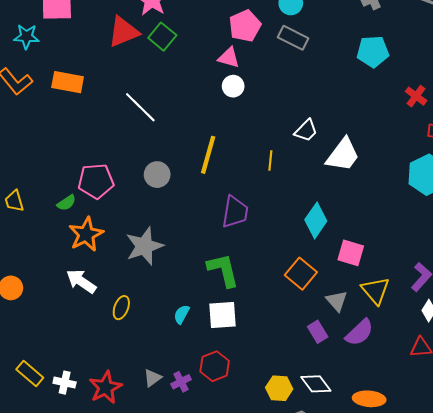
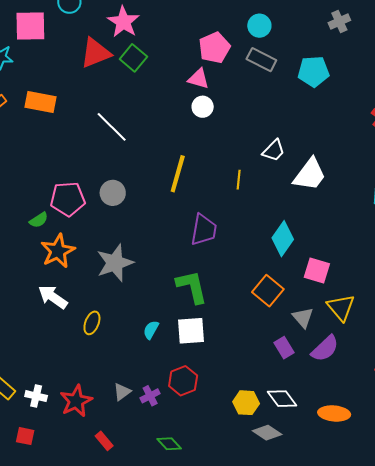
cyan pentagon: (373, 51) -> (313, 72), moved
gray circle: (157, 175) -> (113, 193), moved

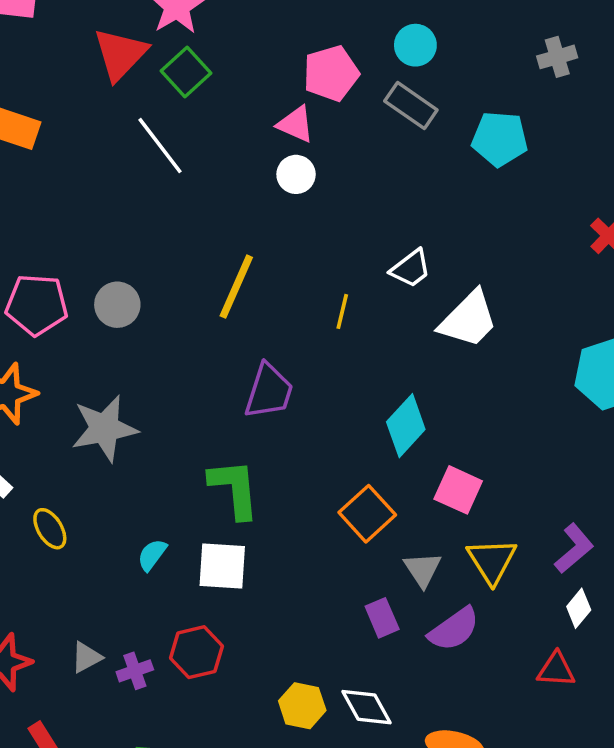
red triangle: (95, 53) -> (120, 54), turned -32
white line: (112, 127) -> (160, 146), moved
yellow ellipse: (92, 323) -> (50, 529), turned -60

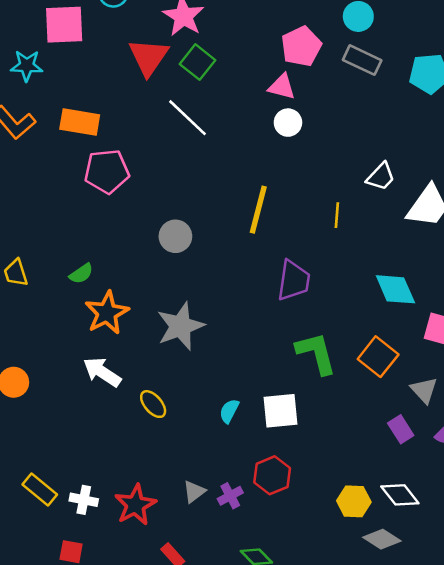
pink pentagon: (37, 305) -> (107, 171), moved
cyan diamond: (406, 426) -> (395, 289), turned -57
green L-shape: (234, 489) -> (316, 353), moved

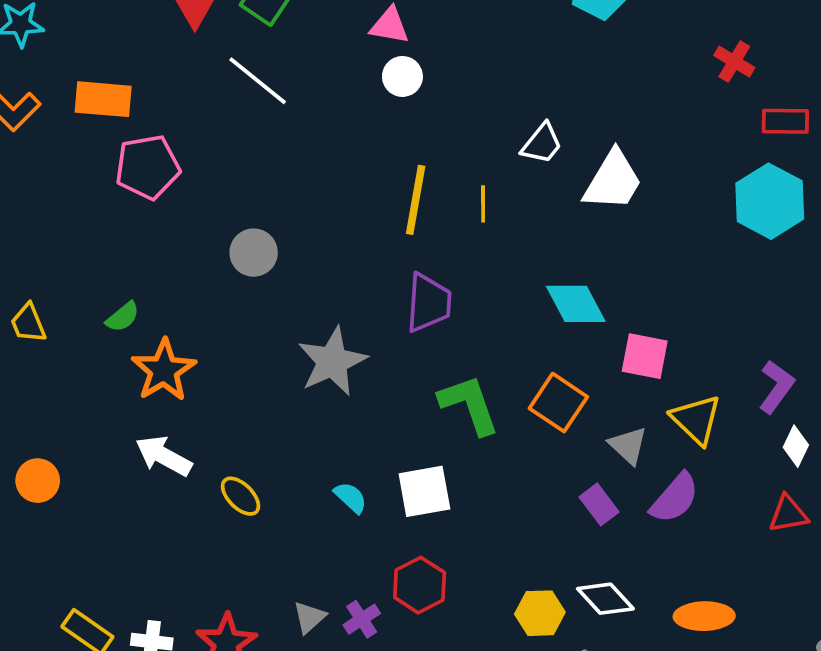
yellow line: (258, 210) -> (416, 200), moved
gray star: (181, 326) -> (332, 362), moved
cyan semicircle: (229, 411) -> (351, 497), turned 110

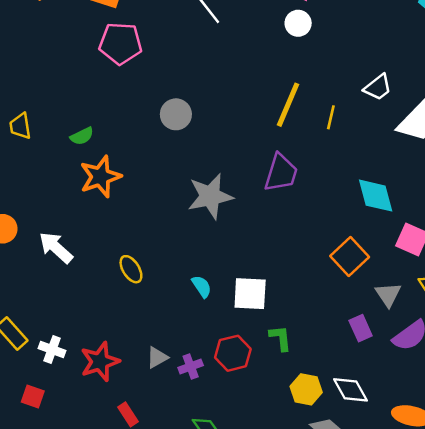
green L-shape: (469, 405) -> (280, 338), moved, size x0.6
white arrow: (164, 456) -> (56, 248), moved

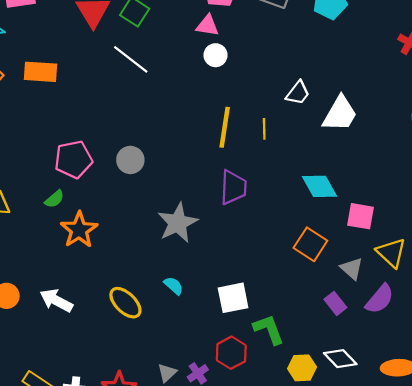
pink pentagon: (120, 43) -> (73, 159), moved
yellow ellipse: (131, 269) -> (125, 303), size x1.4
cyan semicircle: (202, 286) -> (174, 286), moved
green L-shape: (280, 338) -> (269, 329), size x1.4

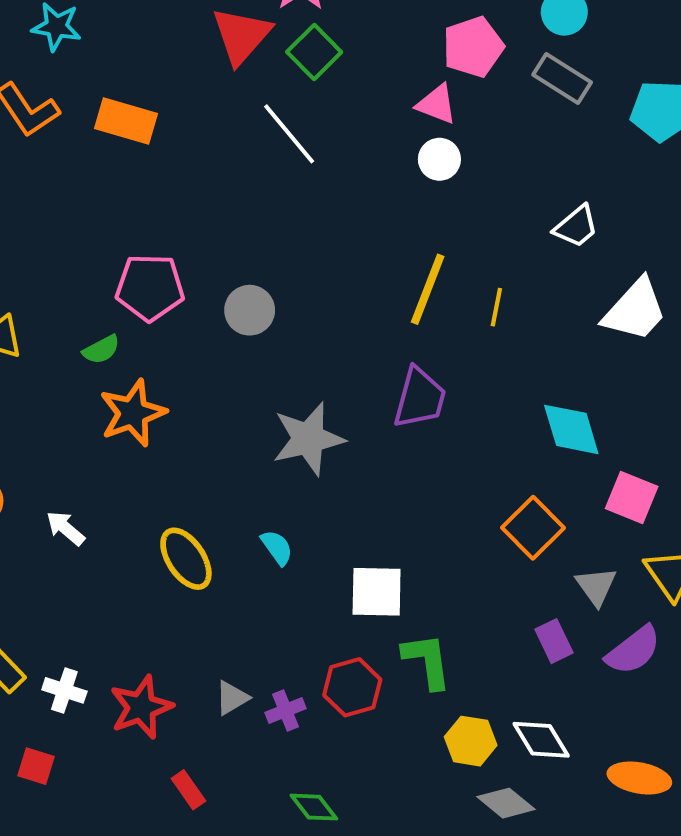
white trapezoid: (298, 93) -> (576, 226), moved
white arrow: (56, 300) -> (65, 528), size x0.7

